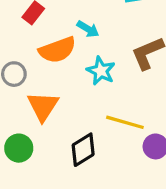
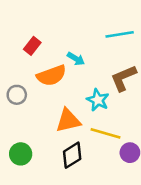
cyan star: (101, 71) -> (98, 100), moved
orange triangle: (43, 106) -> (68, 120), moved, turned 44

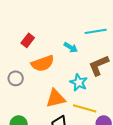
cyan arrow: (76, 59) -> (71, 47), moved

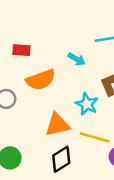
red rectangle: (28, 40) -> (21, 50), turned 56

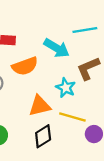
cyan arrow: (77, 59) -> (57, 48), size x1.6

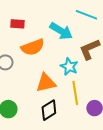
cyan line: (85, 30) -> (86, 15), turned 30
yellow line: (72, 117) -> (75, 93), turned 65

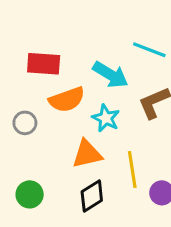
red rectangle: (17, 24) -> (44, 64), size x1.5
cyan star: (69, 66) -> (106, 118), moved

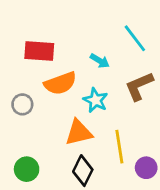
cyan line: (149, 50) -> (135, 38), turned 32
cyan arrow: (110, 75) -> (100, 61), size x0.6
black diamond: (92, 196) -> (83, 171), turned -32

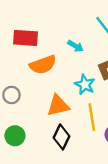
cyan star: (96, 100) -> (85, 85), moved
gray circle: (22, 104) -> (11, 95), moved

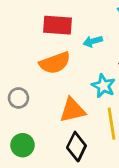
red rectangle: (25, 38) -> (58, 25), moved
cyan arrow: (75, 46) -> (93, 41), turned 133

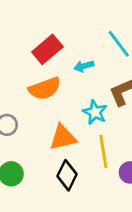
red rectangle: (58, 25) -> (47, 49), turned -44

